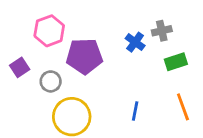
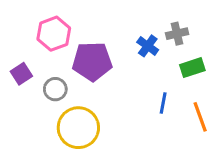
blue line: (135, 111) -> (163, 103), moved

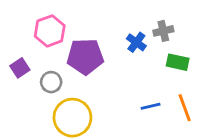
green rectangle: (192, 68) -> (178, 62), turned 30
blue line: (163, 103) -> (151, 106), moved, turned 66

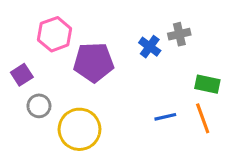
green rectangle: (178, 62) -> (207, 84), moved
gray circle: (51, 82) -> (39, 106), moved

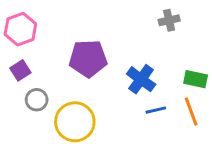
pink hexagon: (55, 34) -> (20, 29), moved
gray cross: (179, 34) -> (169, 20), moved
blue cross: (150, 47) -> (141, 79), moved, size x1.4

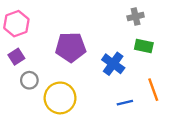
green rectangle: (196, 79) -> (144, 46), moved
blue line: (156, 110) -> (125, 103), moved

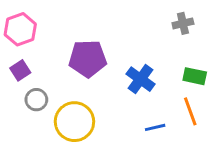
gray cross: (136, 17) -> (183, 23), moved
green rectangle: (144, 46) -> (195, 76), moved

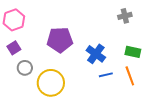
blue line: (155, 127) -> (106, 75), moved

